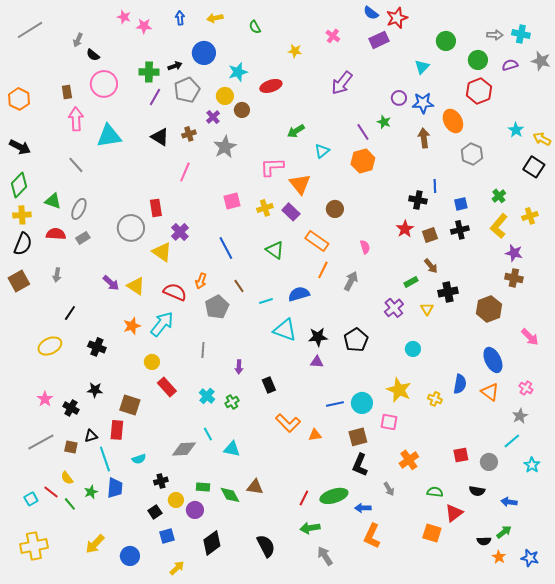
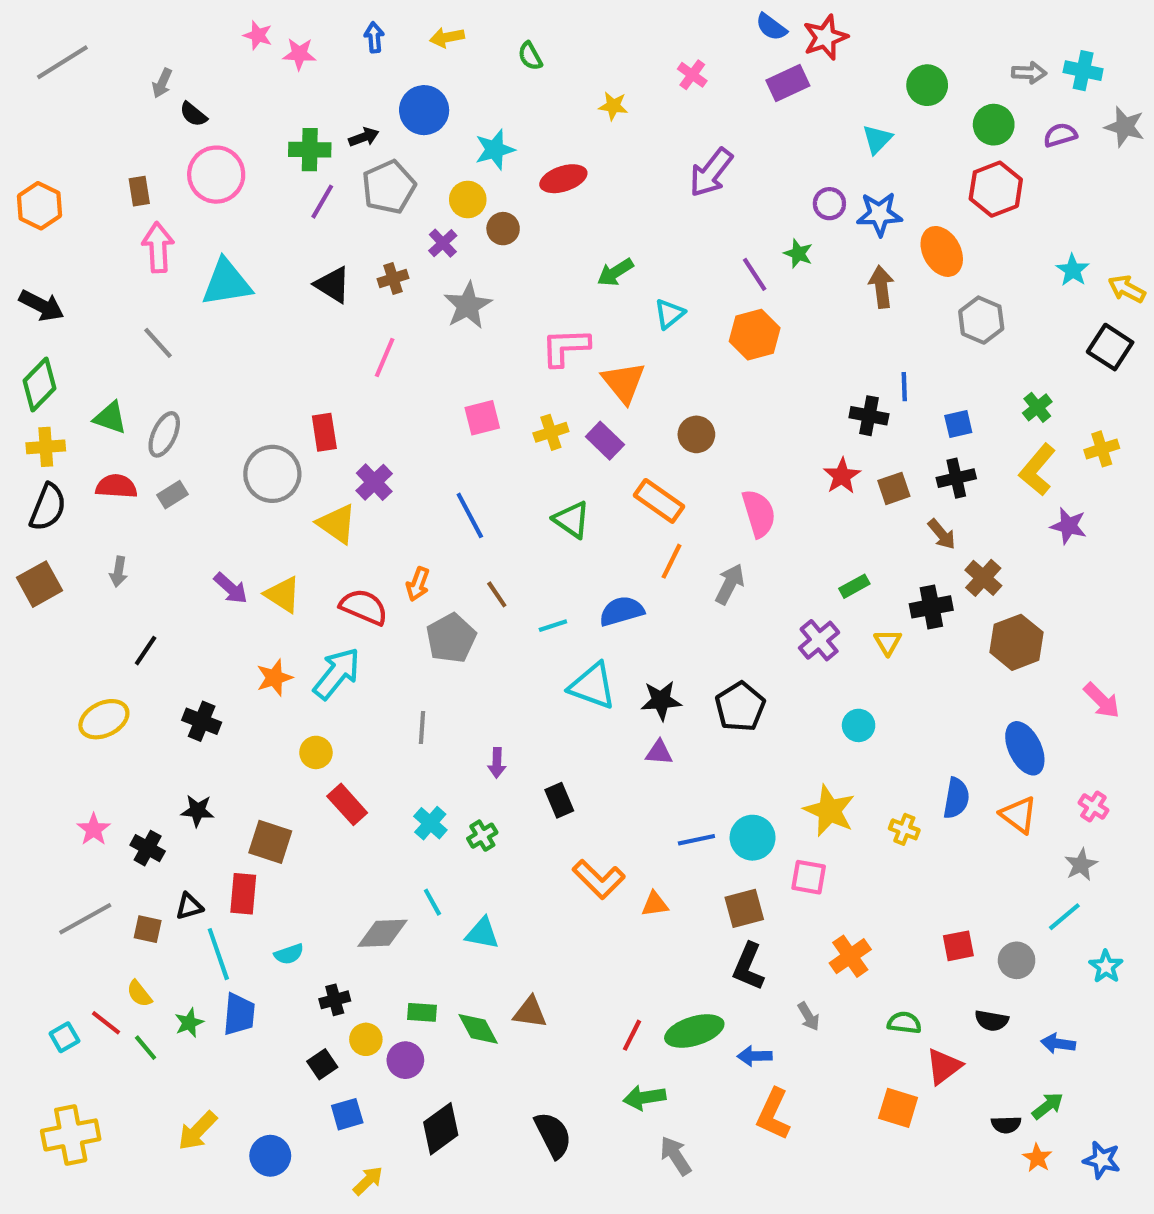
pink semicircle: (365, 247) -> (759, 513), size x1.6
brown arrow: (431, 266) -> (942, 534), moved
brown cross: (514, 278) -> (983, 578), moved, turned 30

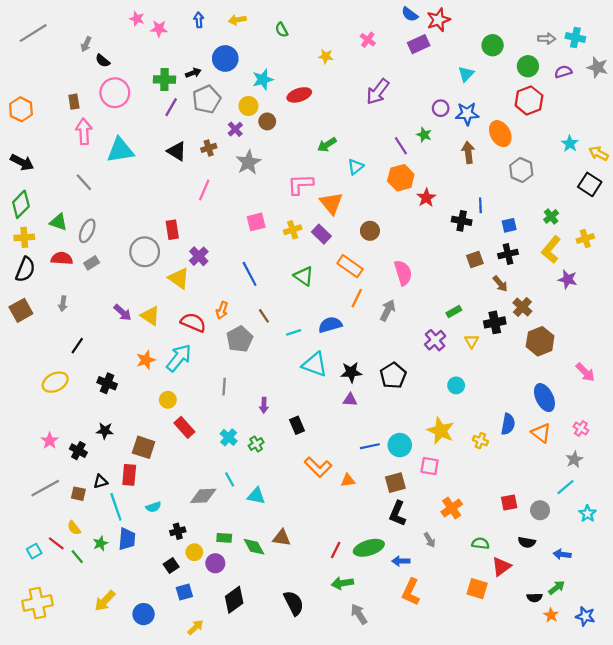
red star: (842, 476) -> (426, 198), moved

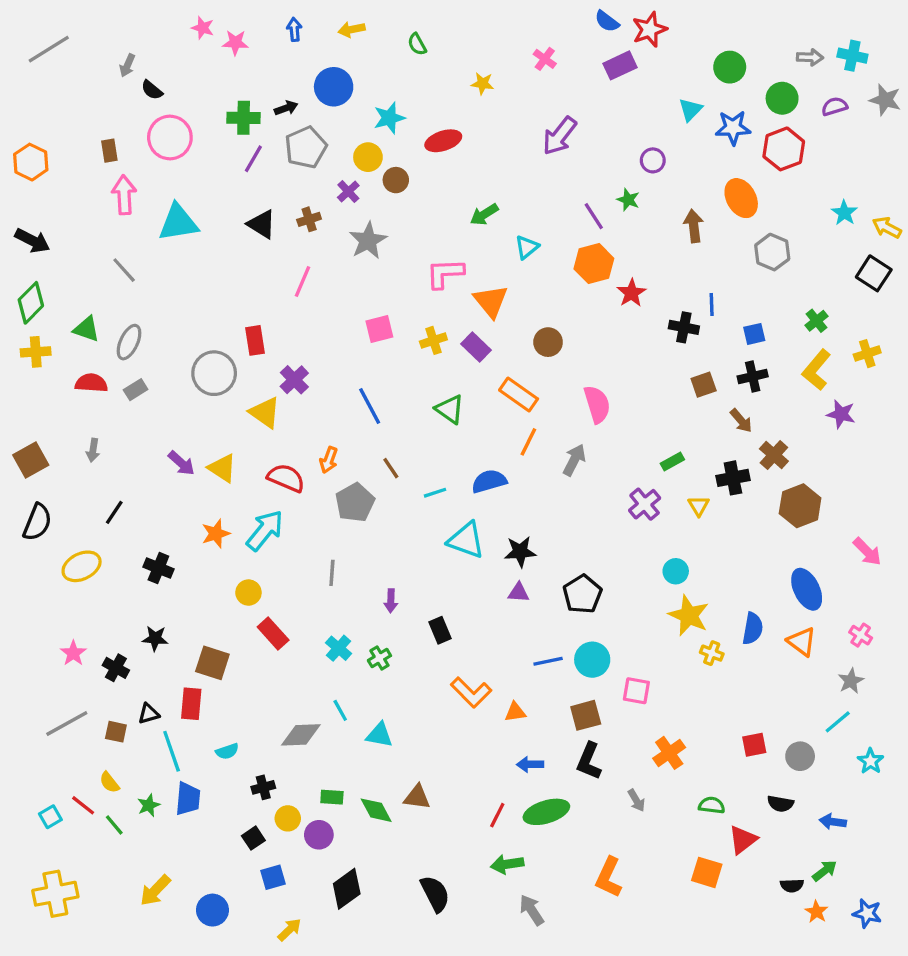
blue star: (467, 114) -> (733, 128), moved
black semicircle: (25, 269) -> (37, 522), moved
black pentagon: (393, 375) -> (582, 594), moved
yellow star: (441, 431) -> (689, 615), moved
blue arrow: (401, 561) -> (530, 764), moved

